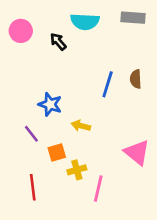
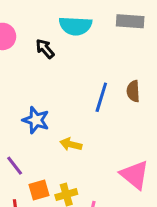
purple line: (31, 134) -> (15, 166), moved
orange square: (57, 152) -> (39, 190), moved

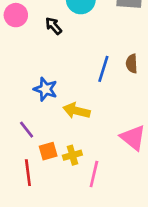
yellow arrow: (71, 144) -> (76, 111), size x1.4

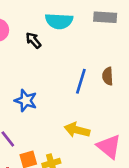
yellow arrow: (76, 111) -> (77, 130), moved

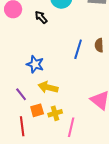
yellow arrow: (77, 130) -> (48, 87), moved

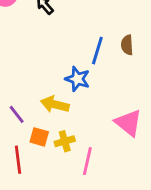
blue star: (35, 64) -> (77, 79), moved
orange square: (37, 110) -> (39, 137), turned 32

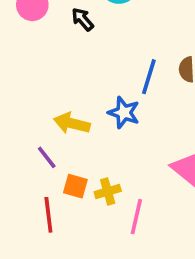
yellow arrow: (55, 104) -> (72, 123), moved

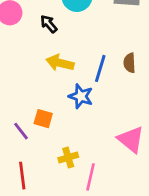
yellow arrow: (72, 123) -> (60, 63), moved
orange square: (75, 186) -> (43, 119), moved

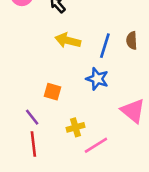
blue star: (81, 96) -> (97, 79), moved
purple line: (21, 131) -> (32, 117), moved
pink line: (91, 177) -> (96, 145), turned 45

